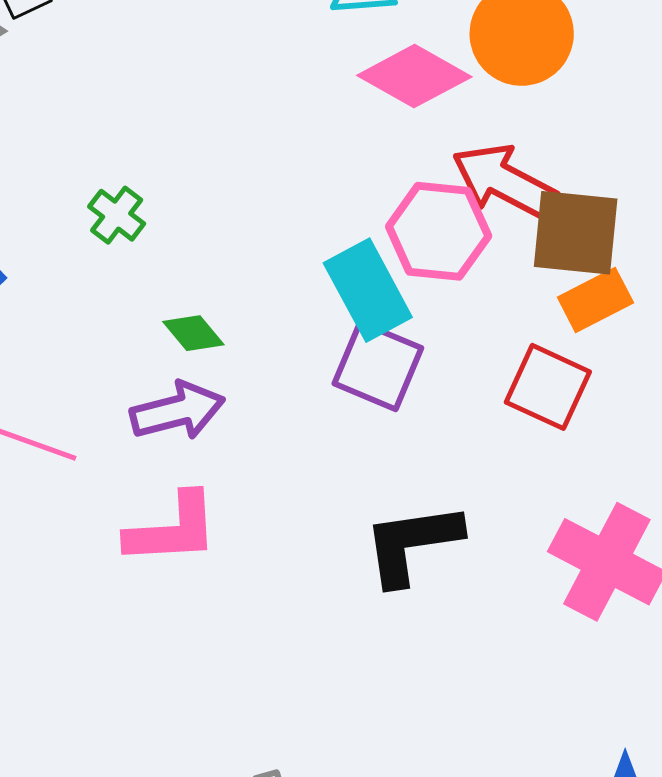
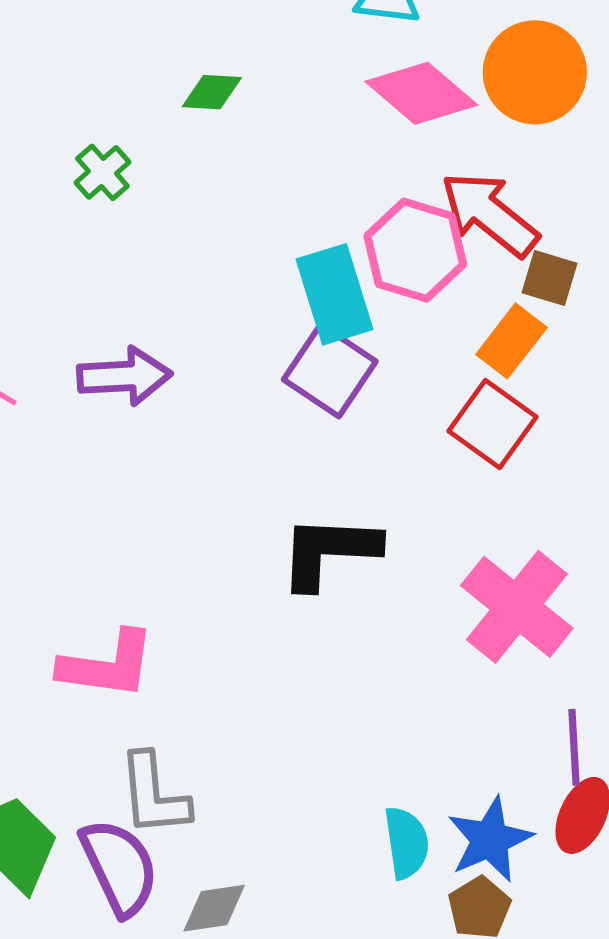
brown square: (576, 233) -> (550, 278), size x0.6
orange rectangle: (595, 300) -> (511, 341), moved, turned -36
green diamond: (193, 333) -> (212, 92), moved, turned -58
pink L-shape: (172, 529) -> (107, 665), moved

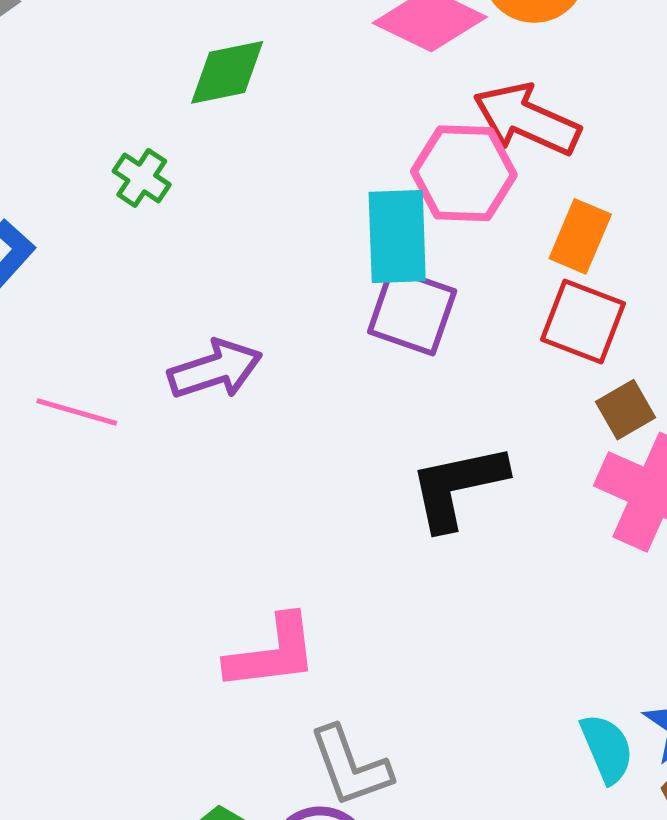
green diamond: (212, 92) -> (227, 72), size x1.4
brown square: (550, 278) -> (626, 410), moved, turned -32
cyan rectangle: (334, 294) -> (397, 237), turned 30

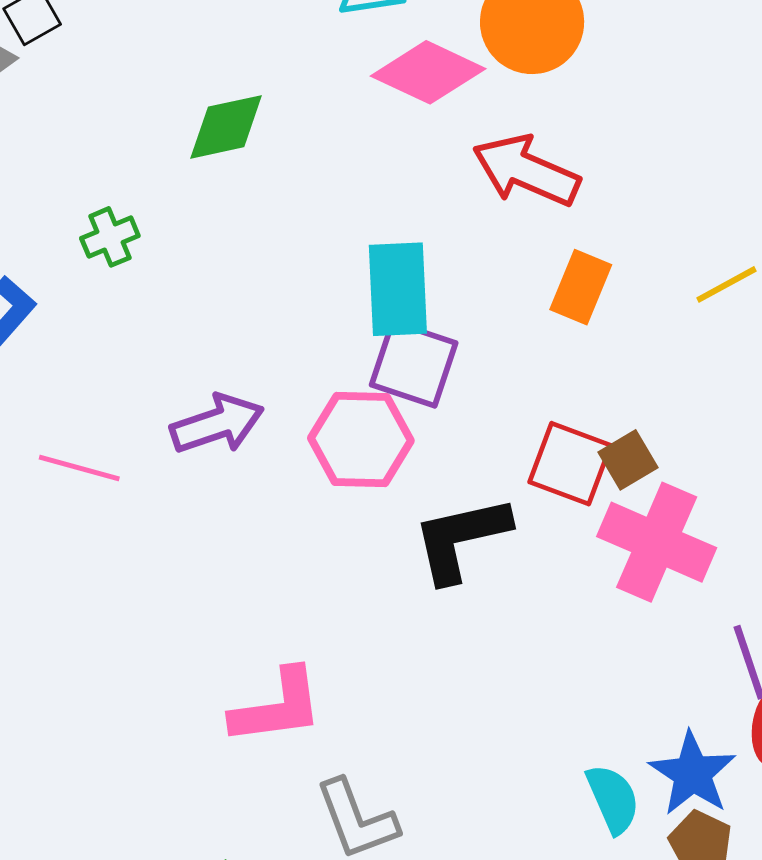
pink hexagon: (464, 173) -> (361, 439), moved
green cross: (142, 178) -> (110, 237), moved, turned 34
red square: (583, 322) -> (570, 464), moved

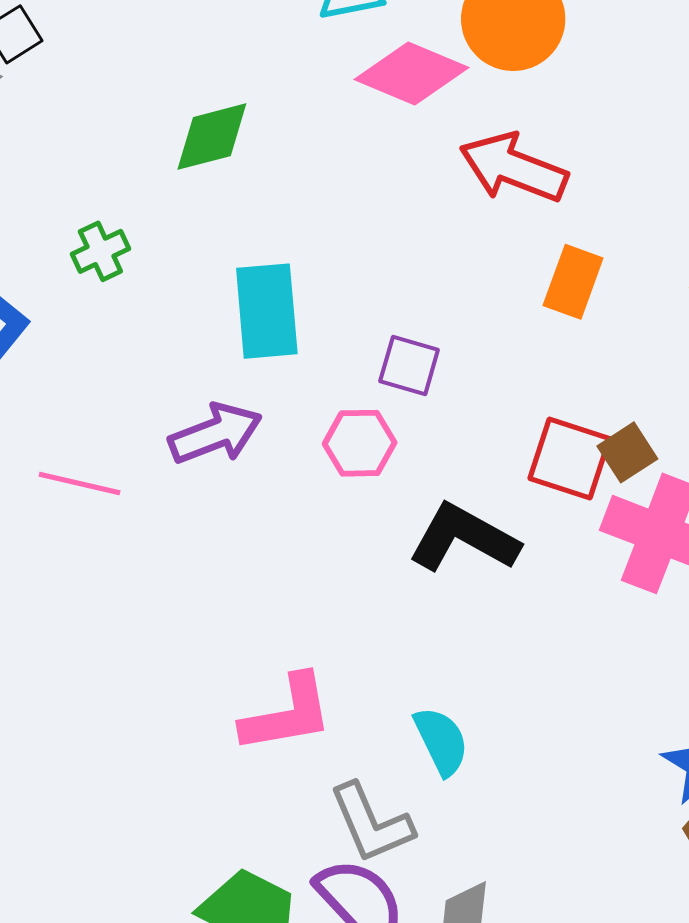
cyan rectangle: (398, 289) -> (267, 311), moved
purple square: (414, 364) -> (409, 366), size x0.7
pink hexagon: (361, 439) -> (360, 443), size x0.7
black L-shape: (461, 539) -> (464, 538), turned 44
cyan semicircle: (613, 799) -> (441, 741), moved

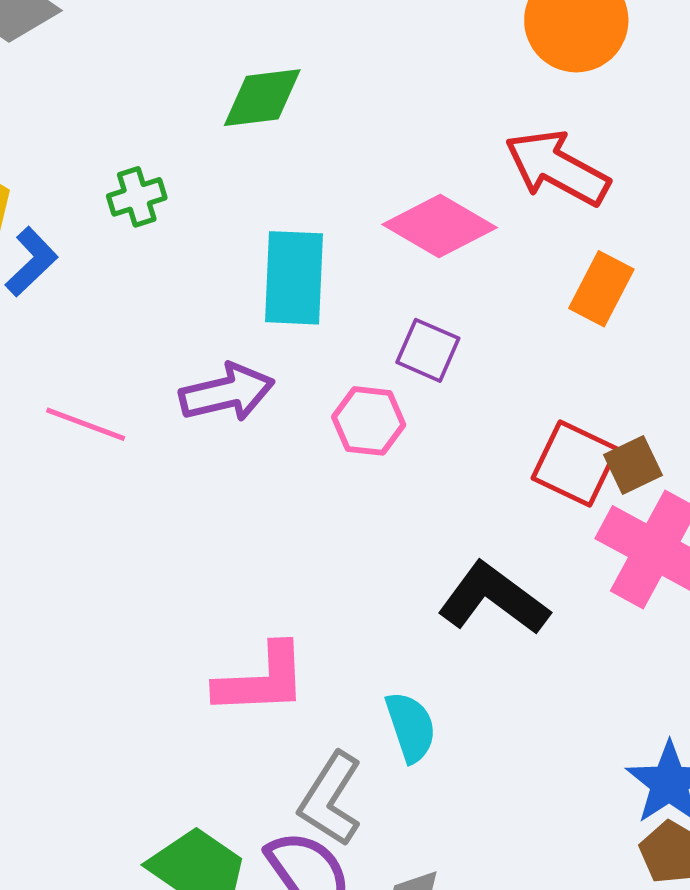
pink diamond: (411, 74) -> (440, 226), moved
black L-shape: (464, 538) -> (493, 599), moved
gray L-shape: (371, 823) -> (331, 799), turned 48

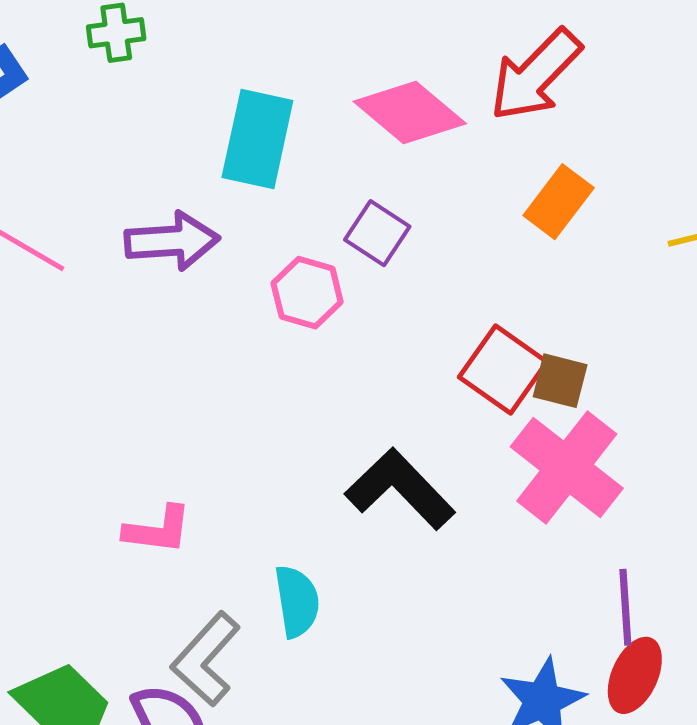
red arrow: (557, 168) -> (535, 75), turned -84
brown square: (633, 465) -> (560, 381), turned 30
pink L-shape: (261, 680) -> (158, 530), size x0.7

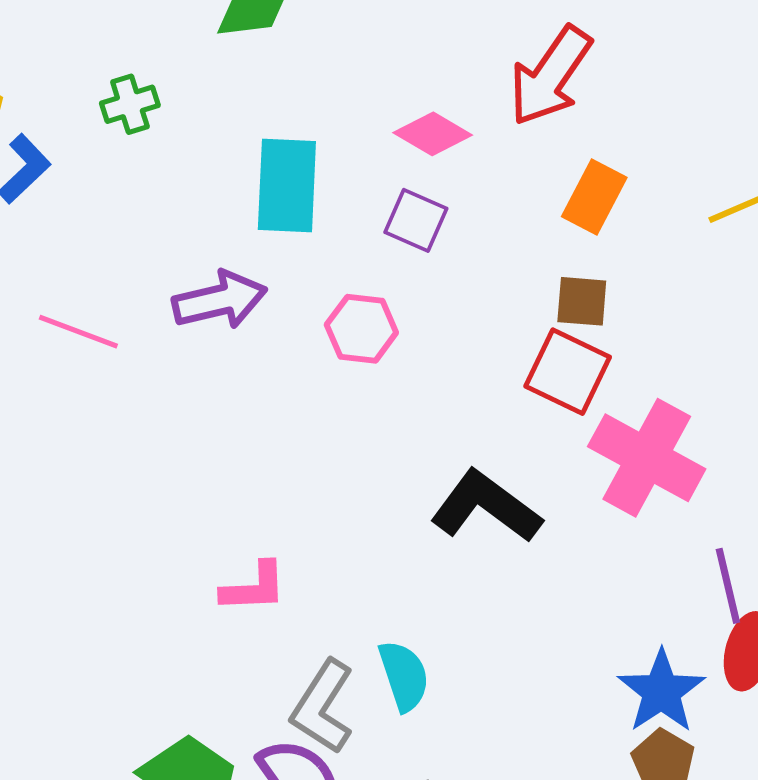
pink diamond: (410, 113) -> (433, 134), size x0.7
purple square: (377, 233) -> (416, 220), moved
brown square: (560, 381) -> (582, 301), moved
cyan semicircle: (297, 601) -> (404, 676), moved

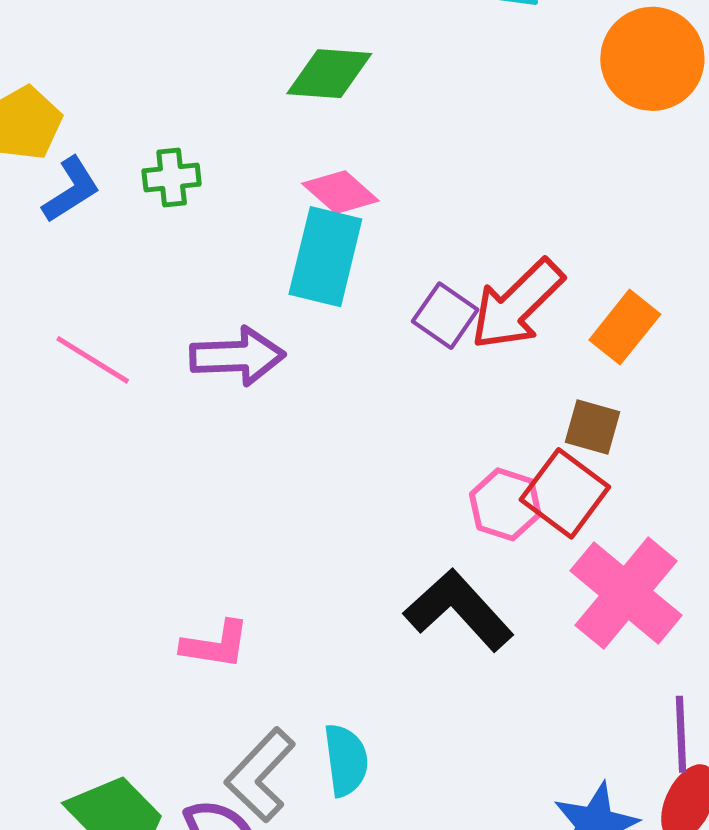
red arrow: (550, 76) -> (517, 305), moved
green cross: (130, 104) -> (172, 178), moved
pink diamond: (433, 134) -> (340, 192), moved
pink hexagon: (361, 329) -> (505, 504), moved

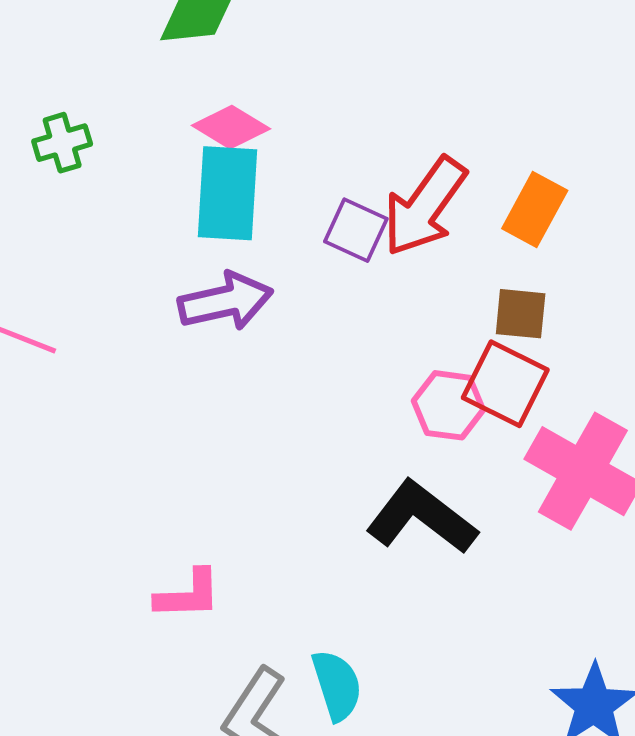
purple arrow: (237, 356) -> (225, 301), moved

